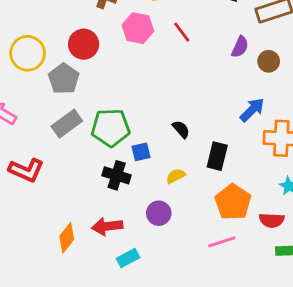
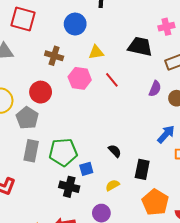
gray rectangle: (67, 124) -> (31, 151), turned -40

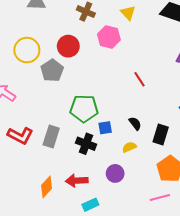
yellow triangle: (96, 52) -> (128, 13), turned 49
red line: (112, 80) -> (140, 79), moved
gray rectangle: (31, 151) -> (51, 136), moved
black semicircle: (115, 151) -> (135, 123), moved

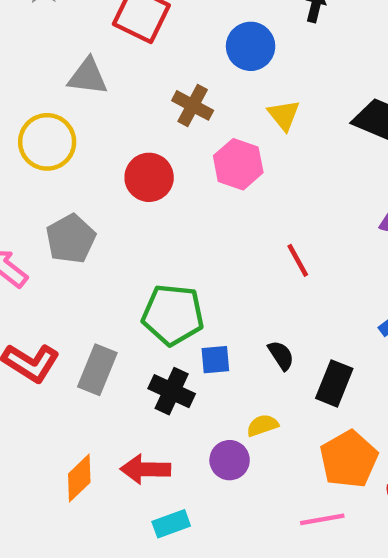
yellow circle: (27, 50) -> (47, 142), moved
gray pentagon: (52, 70) -> (71, 239), moved
yellow semicircle: (129, 147) -> (262, 425), moved

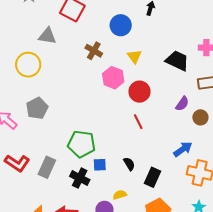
red circle: (149, 177) -> (139, 92), moved

